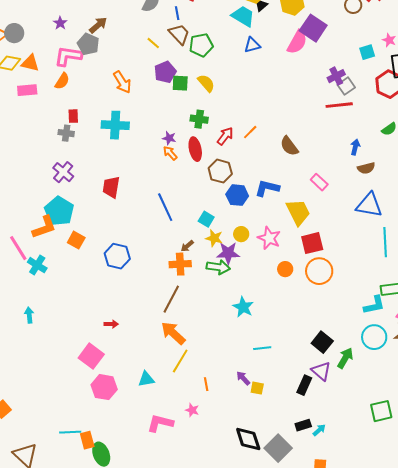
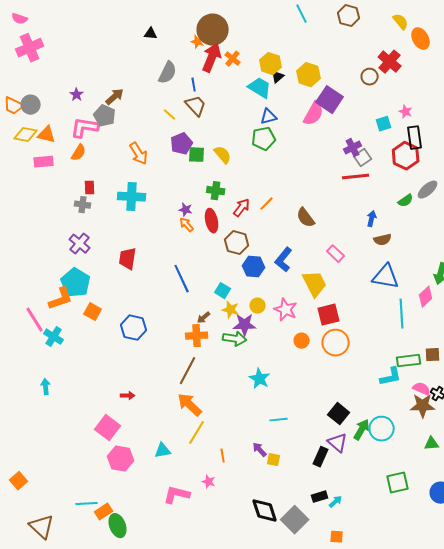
green pentagon: (201, 45) -> (264, 139), moved
blue L-shape: (267, 188) -> (284, 260), turned -65
cyan circle: (374, 337) -> (382, 429), moved
orange rectangle: (87, 440) -> (104, 512), turned 72

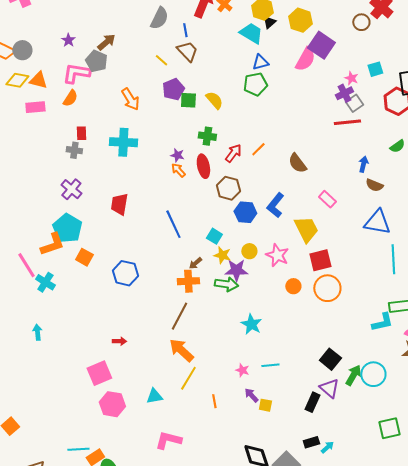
pink star: (406, 112) -> (351, 78), moved
brown semicircle: (383, 240) -> (374, 185), turned 36
pink square: (108, 428) -> (99, 373), turned 30
pink star: (209, 482) -> (242, 370), moved

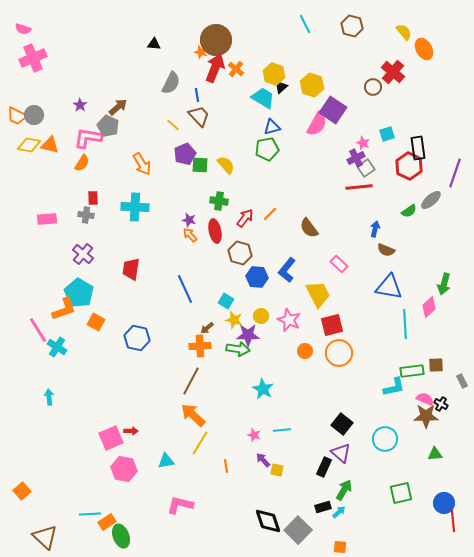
pink rectangle: (35, 107) -> (47, 219), moved
red arrow: (119, 341) -> (131, 431), moved
green arrow: (353, 375) -> (344, 490), moved

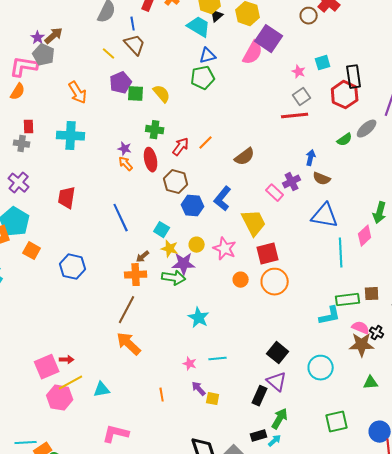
purple star: (80, 105) -> (38, 38), moved
purple cross: (356, 158) -> (292, 182), moved
brown semicircle: (309, 228) -> (245, 157), turned -90
yellow line: (200, 443) -> (71, 383), moved, turned 30

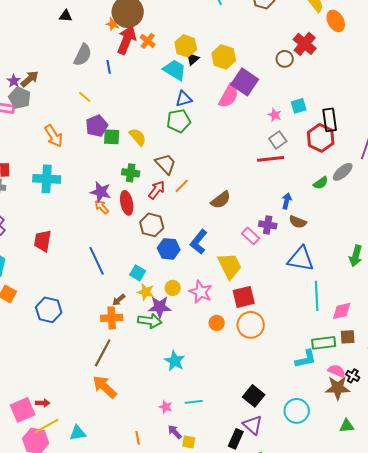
brown trapezoid: (135, 45) -> (166, 164), moved
purple star: (125, 149) -> (101, 192), size x1.5
purple cross: (292, 182) -> (268, 225), turned 36
pink diamond: (365, 236) -> (342, 311), moved, turned 30

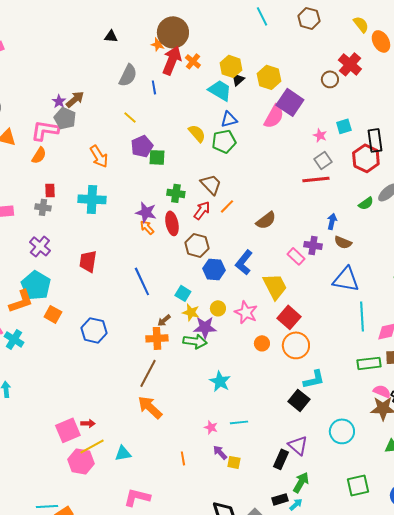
yellow semicircle: (138, 137) -> (197, 133), moved
red square: (244, 297) -> (289, 317), turned -35
cyan L-shape: (306, 359) -> (314, 379), moved
black square: (254, 396) -> (299, 400), moved

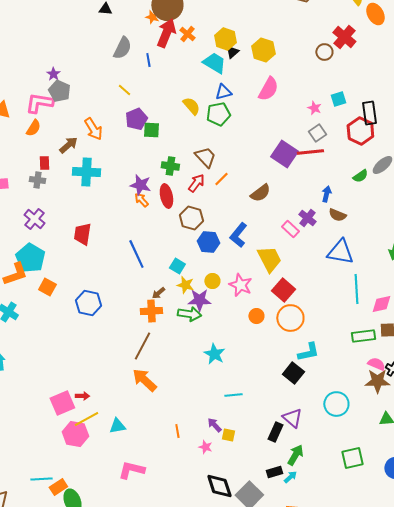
brown arrow: (75, 99) -> (68, 145), moved
purple square: (290, 102) -> (284, 154), moved
purple cross: (313, 245) -> (307, 218), turned 30
pink star: (211, 427) -> (205, 447), moved

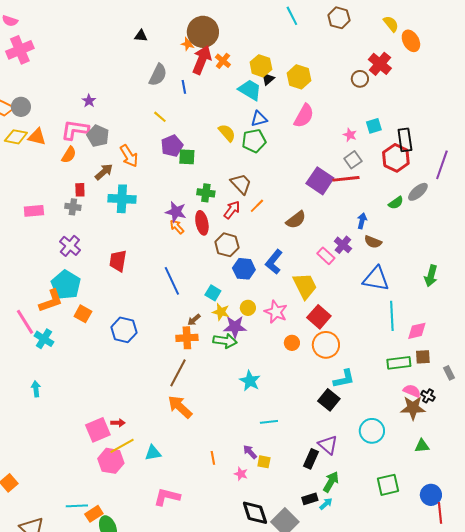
gray pentagon: (59, 91) -> (98, 136), moved

